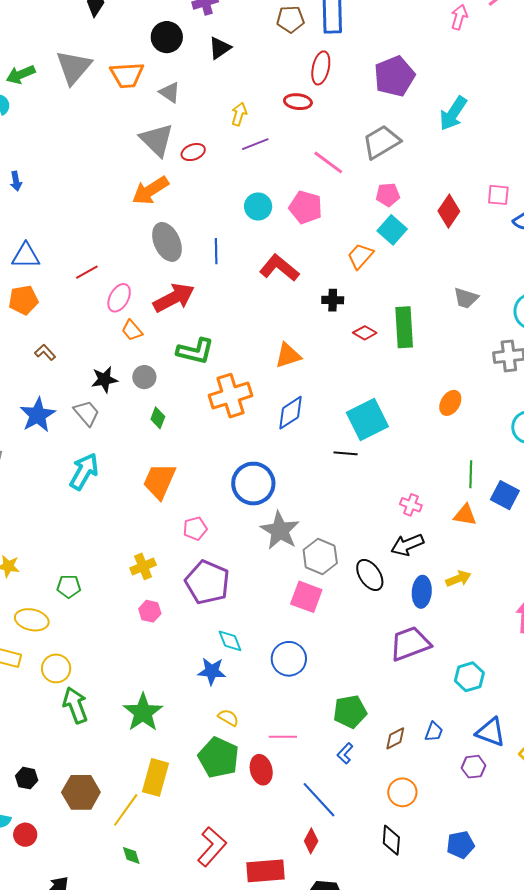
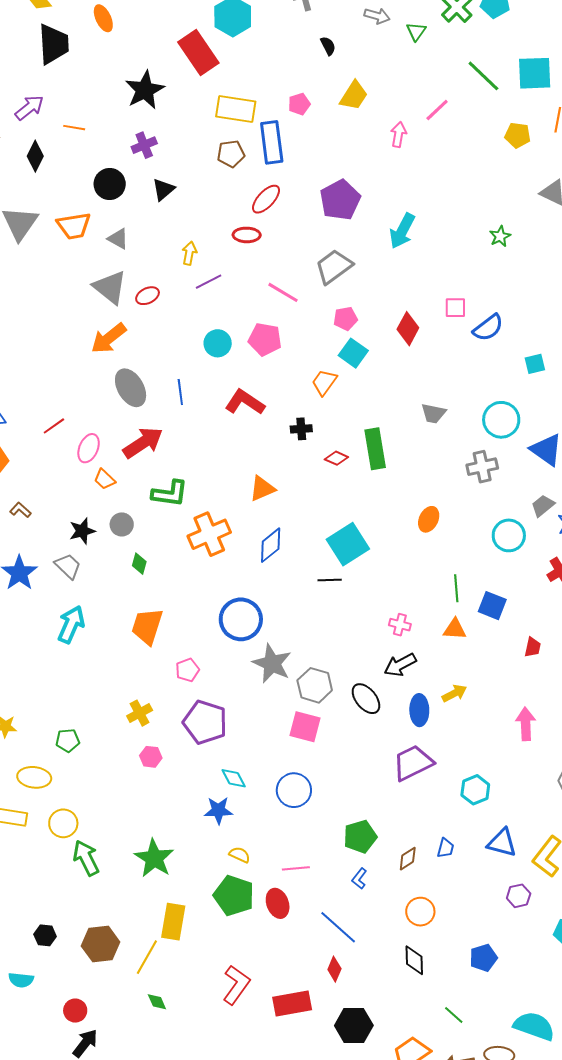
red ellipse: (321, 68) -> (266, 199), turned 36
purple hexagon: (474, 767) -> (519, 896), moved
red circle: (25, 835) -> (75, 1011), moved

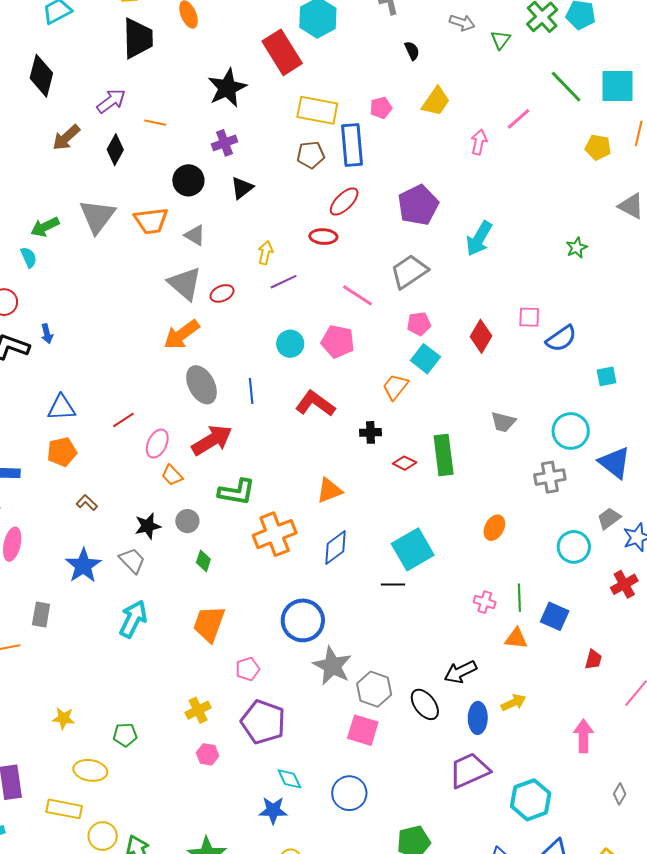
pink cross: (400, 625) -> (485, 602), moved
cyan hexagon: (475, 790) -> (531, 800), size x1.4
yellow circle: (63, 823) -> (103, 836), moved

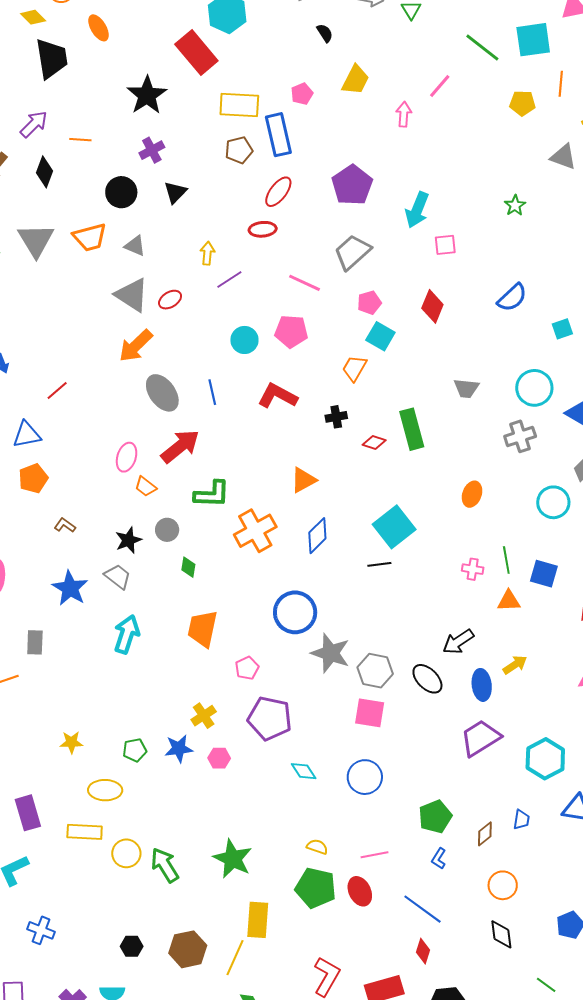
pink square: (529, 317) -> (445, 245), moved
red line: (123, 420) -> (57, 391), moved
blue star: (273, 810) -> (179, 749), moved

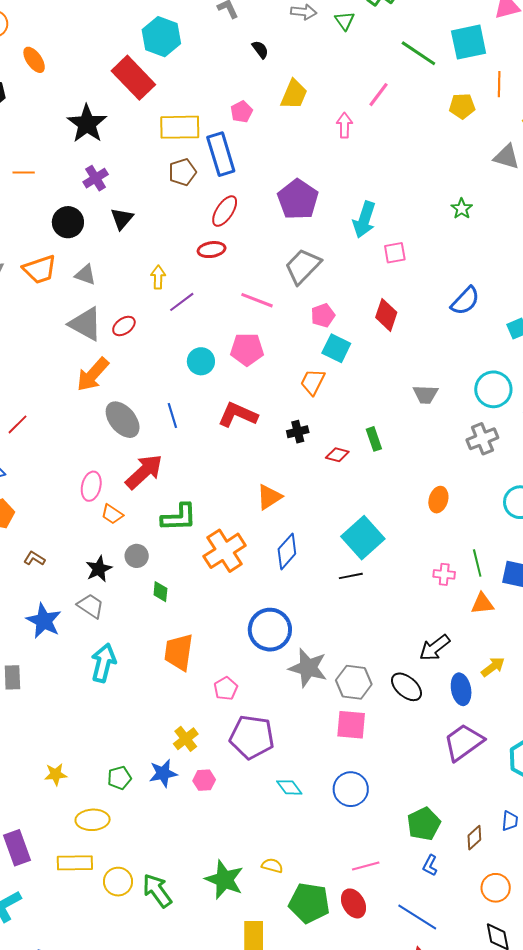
green rectangle: (412, 429) -> (374, 439), size x0.6
yellow semicircle: (317, 847) -> (272, 866), moved

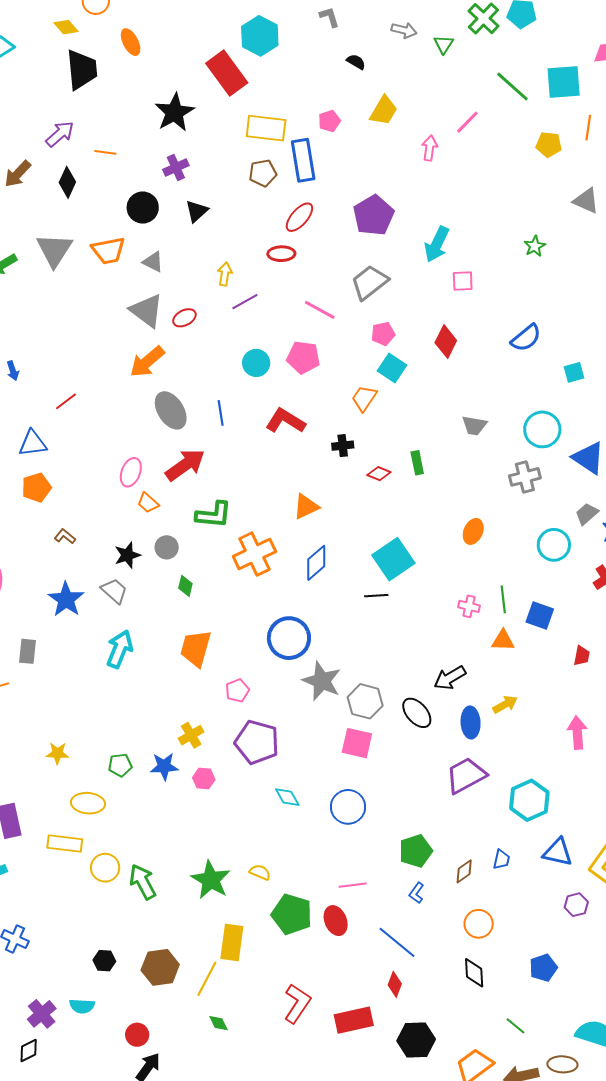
black semicircle: (260, 50) -> (356, 62), turned -30

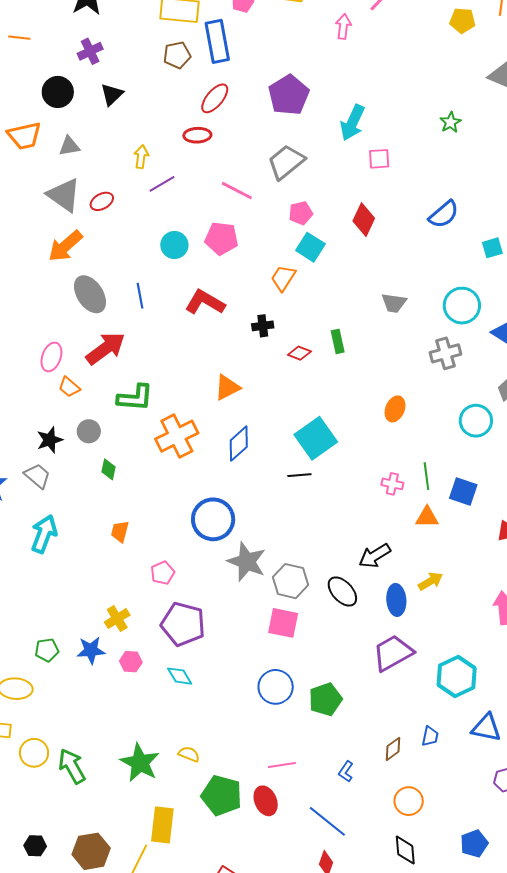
gray triangle: (153, 262) -> (69, 146), turned -35
orange trapezoid: (196, 648) -> (120, 532), size x0.6
cyan diamond: (287, 797) -> (180, 676), moved
green pentagon: (416, 851) -> (325, 699), moved

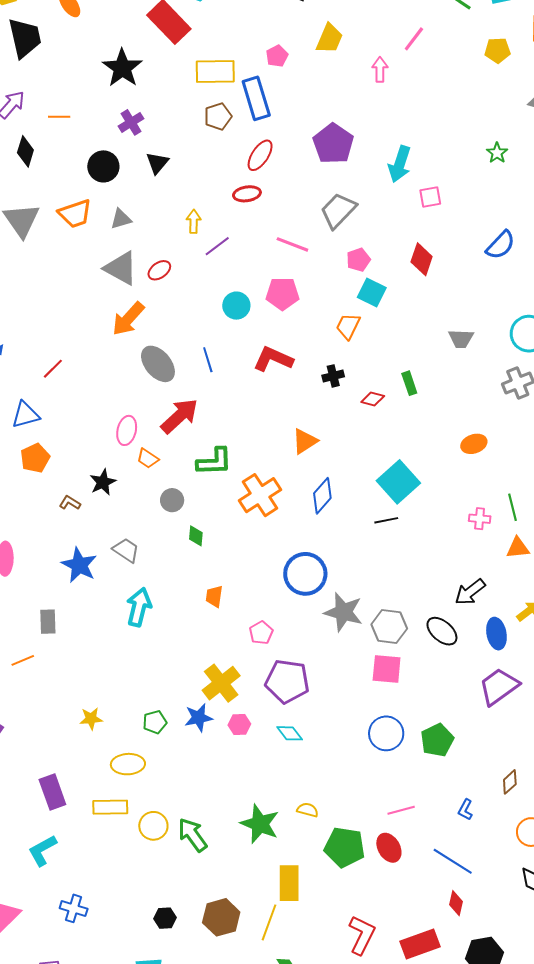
orange ellipse: (395, 409) -> (474, 444), turned 55
black star: (50, 440) -> (103, 482), moved
yellow cross: (117, 619) -> (221, 683), size x1.5

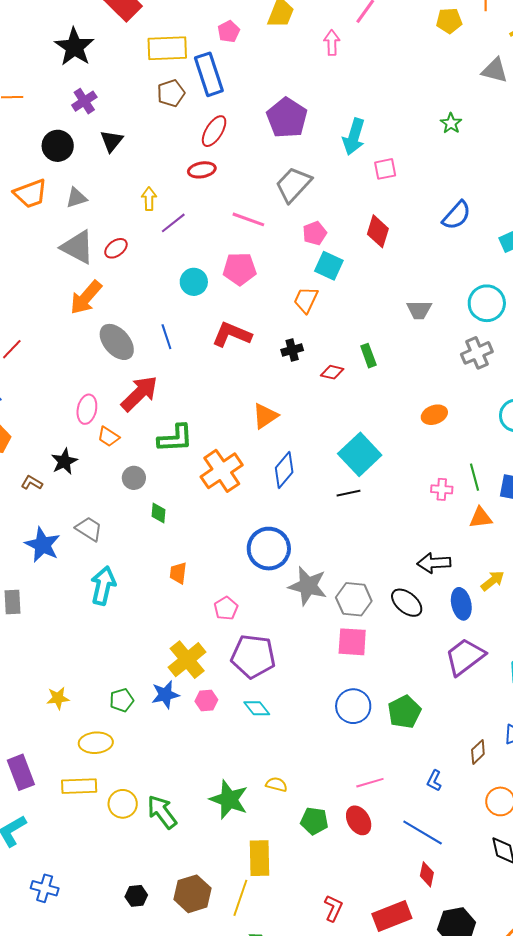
black arrow: (470, 592) -> (434, 563), turned 36
green pentagon: (345, 847) -> (314, 821), size x0.7
red L-shape: (362, 935) -> (333, 908), size x0.7

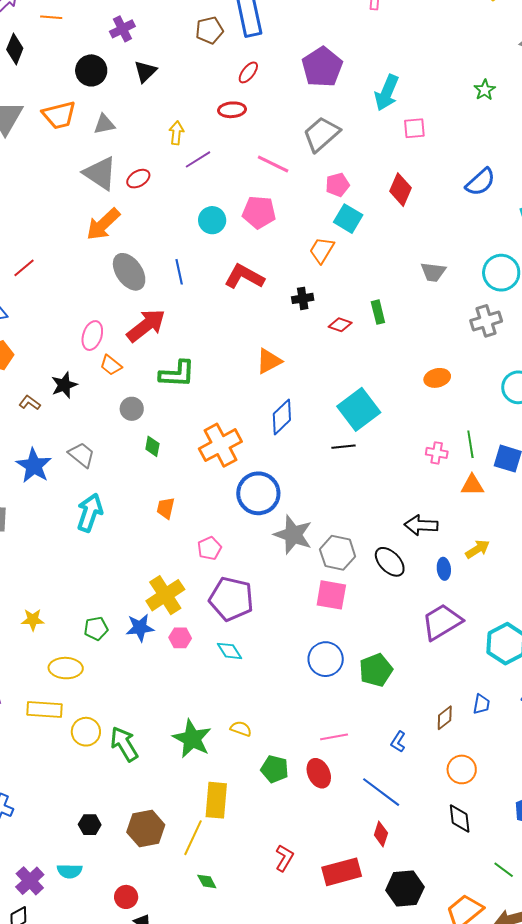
red ellipse: (214, 131) -> (248, 72), size x0.7
orange cross: (222, 471) -> (220, 445), moved
blue ellipse: (461, 604) -> (444, 569), size x0.7

